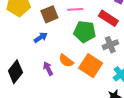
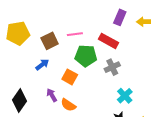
orange semicircle: (66, 61) -> (68, 105), moved
orange square: (91, 66) -> (70, 77), moved, size x0.7

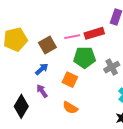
red rectangle: (109, 41) -> (94, 33), moved, turned -42
purple arrow: (52, 95) -> (42, 91), moved

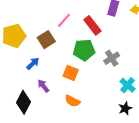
red rectangle: (94, 33) -> (92, 25), turned 72
pink line: (72, 37) -> (64, 20), moved, turned -35
blue arrow: (42, 69) -> (33, 64), moved

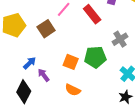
green pentagon: (84, 50) -> (95, 57), moved
gray cross: (112, 58) -> (120, 39), moved
blue arrow: (33, 64) -> (30, 63), moved

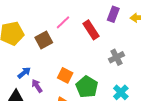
green pentagon: (95, 57) -> (87, 87), moved, turned 30

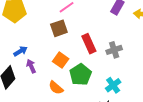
red rectangle: (91, 30) -> (89, 44), moved
brown square: (44, 40) -> (59, 28), moved

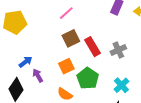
brown square: (59, 28) -> (71, 38), moved
orange square: (61, 60) -> (66, 66), turned 35

